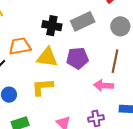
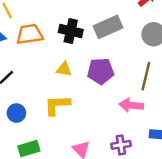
orange trapezoid: (20, 46) -> (30, 34), moved
yellow triangle: (47, 57) -> (64, 69), size x0.6

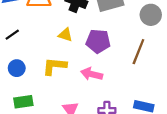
pink arrow: (131, 105) -> (92, 74), moved

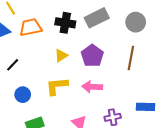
yellow triangle: (65, 35) -> (61, 55), turned -40
purple pentagon: (98, 41) -> (92, 56), turned -30

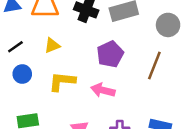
yellow triangle: (61, 55) -> (52, 45), moved
blue circle: (23, 95) -> (22, 74), moved

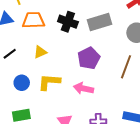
blue circle: (22, 74) -> (22, 83), moved

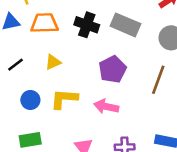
gray rectangle: (99, 22) -> (125, 25), turned 40

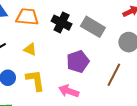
yellow triangle: (53, 62) -> (30, 49), turned 40
yellow L-shape: (64, 99) -> (35, 80), turned 70

